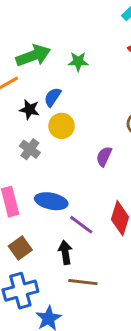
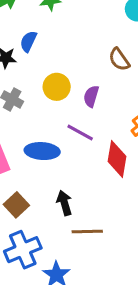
yellow circle: (62, 126) -> (57, 87), moved
purple line: (81, 225) -> (80, 132), moved

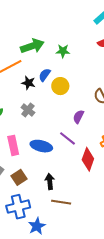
yellow circle: (57, 87) -> (60, 86), moved

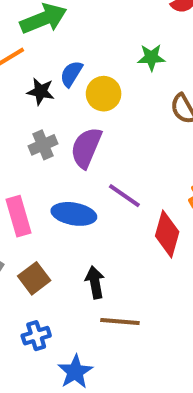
green star: (63, 51) -> (151, 57), moved
gray cross: (28, 110) -> (43, 145), turned 32
purple semicircle: (78, 117) -> (86, 148), moved, size x1.5
blue cross: (18, 207) -> (36, 336), size x0.6

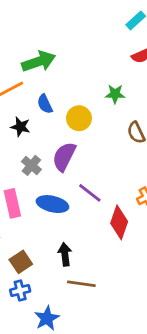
blue semicircle: (71, 74) -> (45, 104), moved, turned -60
black star: (41, 91) -> (20, 127), moved
gray cross: (43, 145) -> (31, 165), moved, turned -30
brown square: (34, 278) -> (21, 262), moved

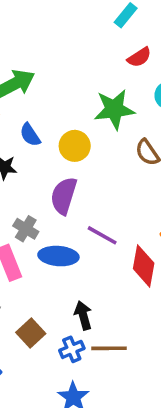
green star: (115, 94) -> (114, 109), size x1.6
gray cross: (31, 165) -> (26, 229), moved
blue cross: (20, 291) -> (72, 349), moved

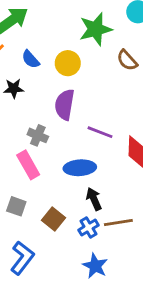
blue ellipse: (58, 256) -> (80, 168), moved

